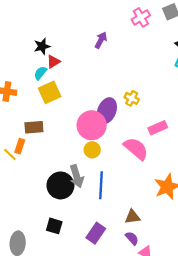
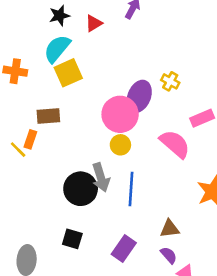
red triangle: (53, 62) -> (94, 23), moved
cyan semicircle: (40, 73) -> (57, 49), size x1.6

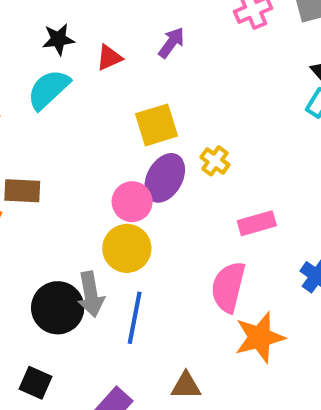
yellow square: (68, 73) -> (157, 125), moved
pink circle: (120, 114) -> (132, 202), size x0.7
pink semicircle: (175, 144) -> (228, 287), moved, turned -124
yellow circle: (120, 145) -> (127, 248), size x1.5

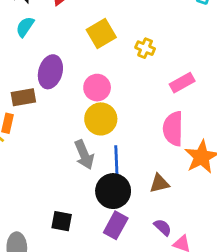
cyan semicircle: (48, 89) -> (25, 27), size x0.7
purple ellipse: (165, 178) -> (50, 72), moved
black circle: (58, 308) -> (113, 191), moved
brown triangle: (186, 386) -> (159, 183), moved

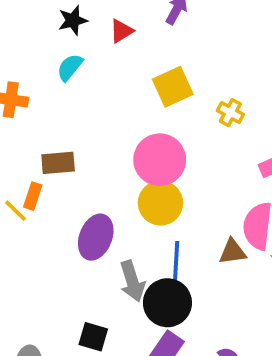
purple ellipse: (50, 72) -> (96, 237), moved
pink circle: (97, 88) -> (160, 160), size x1.4
gray arrow: (84, 155) -> (132, 281), moved
brown triangle: (159, 183) -> (233, 252), moved

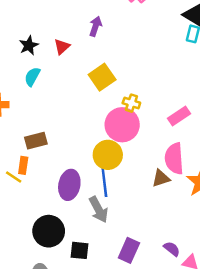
yellow cross: (230, 113) -> (131, 103), moved
pink circle: (160, 160) -> (122, 125), moved
blue line: (176, 265) -> (104, 181), moved
black circle: (167, 303) -> (49, 231), moved

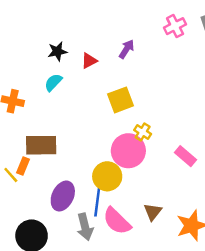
pink rectangle: (179, 116) -> (185, 156), turned 60
brown rectangle: (36, 141) -> (41, 145), size x1.4
pink semicircle: (174, 158) -> (117, 221), moved, turned -56
brown triangle: (161, 178) -> (153, 212), turned -48

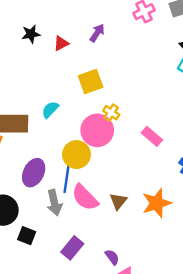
cyan semicircle: (53, 82) -> (50, 110), moved
brown triangle: (153, 212) -> (118, 201), moved

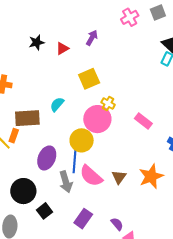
black square: (27, 236) -> (45, 211), turned 35

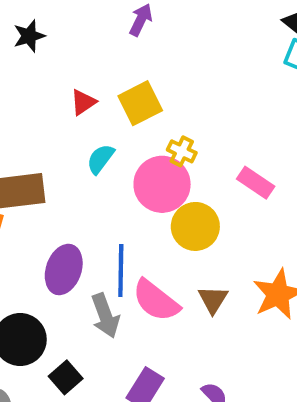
red triangle: (62, 49) -> (83, 102), moved
cyan semicircle: (57, 104) -> (100, 159), moved
yellow circle: (82, 140) -> (195, 226), moved

